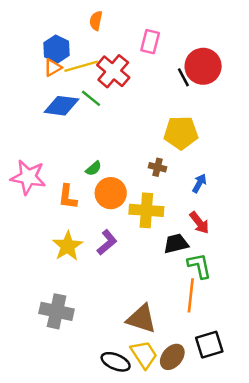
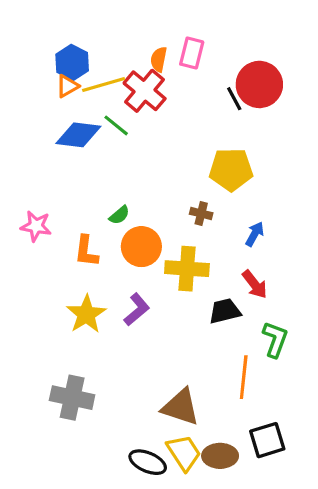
orange semicircle: (96, 21) -> (159, 59), moved
pink star: (28, 177) -> (36, 226), size x0.7
green L-shape: (199, 266) -> (275, 339), moved, turned 32
brown ellipse: (172, 357) -> (220, 456), turned 50

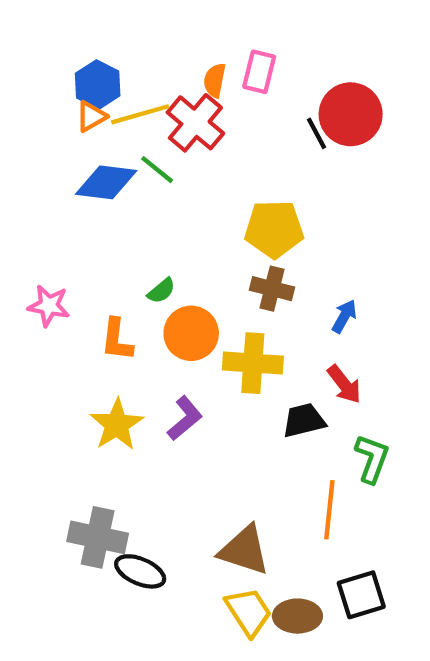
yellow pentagon: (231, 169) -> (274, 229), moved
brown cross: (201, 214) -> (272, 289), size x1.4
black ellipse: (148, 462) -> (140, 571), moved

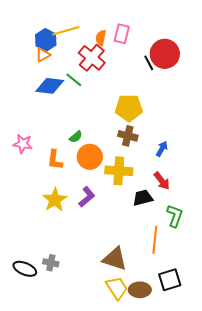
yellow line: (140, 114) -> (66, 31), moved
gray cross: (98, 537) -> (51, 263), moved, size x0.6
black ellipse: (140, 571) -> (25, 269), moved

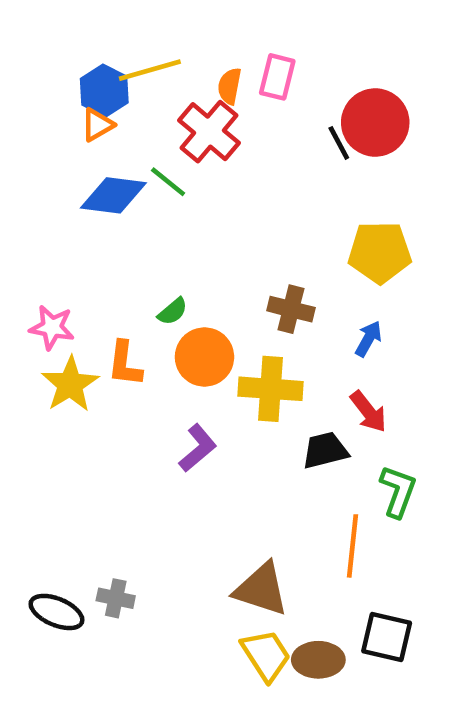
yellow pentagon: (129, 108) -> (380, 252), moved
yellow star: (55, 200) -> (70, 384), moved
black square: (170, 280) -> (387, 637), turned 30

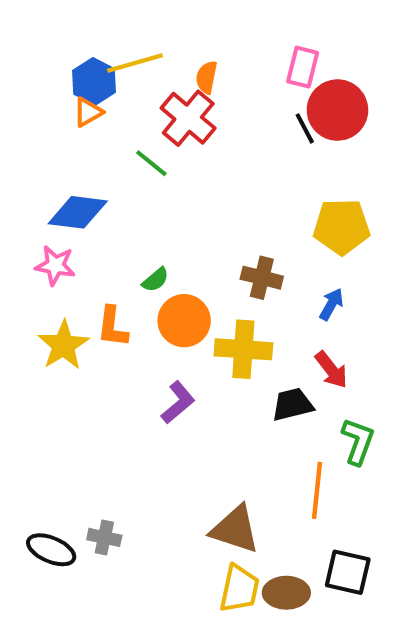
pink rectangle: (277, 77) -> (303, 67), moved
blue diamond: (113, 195) -> (78, 212), moved
pink star: (52, 327) -> (55, 265), moved
yellow trapezoid: (266, 655) -> (239, 589), turned 45

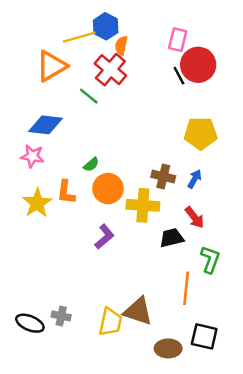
blue hexagon: (94, 81) -> (106, 26), moved
orange triangle: (88, 112) -> (52, 66), size x1.8
brown cross: (262, 278) -> (163, 177), moved
yellow trapezoid: (239, 589) -> (110, 322), moved

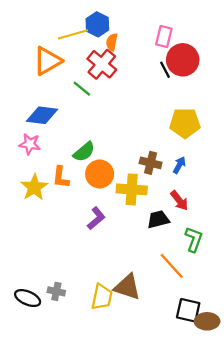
green semicircle: (91, 165) -> (84, 152), size x1.5
orange line: (186, 288) -> (172, 266), turned -48
brown ellipse: (168, 348) -> (207, 321), moved

